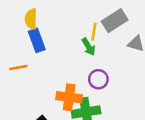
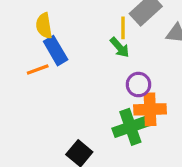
orange line: (18, 67) -> (38, 70), moved
orange cross: (69, 97) -> (150, 109), moved

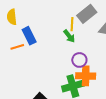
yellow semicircle: (44, 26) -> (12, 17), moved

